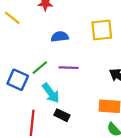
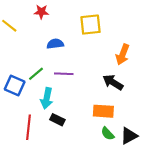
yellow square: (102, 30) -> (91, 25), moved
cyan arrow: (51, 93) -> (47, 98), turned 48

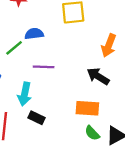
green line: (36, 74) -> (14, 48), moved

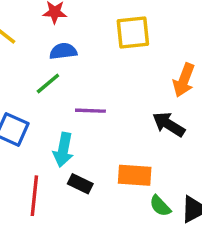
blue semicircle: (34, 34) -> (63, 51), moved
orange rectangle: (87, 108) -> (135, 175), moved

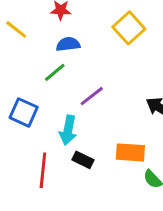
yellow square: (133, 33) -> (129, 28), turned -36
purple line: (90, 111) -> (92, 96), turned -40

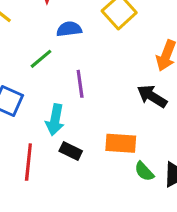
blue semicircle: (68, 44) -> (69, 29), moved
purple line: (92, 96) -> (80, 84), turned -60

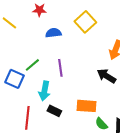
green line: (41, 59) -> (32, 65), moved

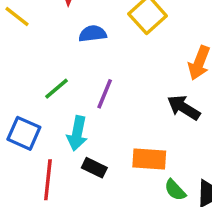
purple line: (60, 68) -> (105, 94), turned 30
blue square: (14, 79) -> (24, 133), moved

